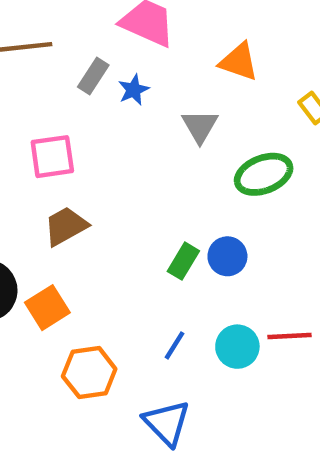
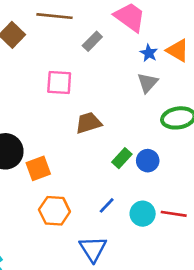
blue star: (134, 90) -> (149, 53), moved, turned -30
brown trapezoid: (66, 226) -> (88, 123), moved

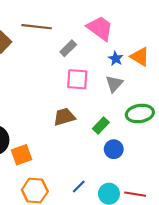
pink square: (59, 82) -> (77, 79), moved
green rectangle: (122, 158) -> (101, 125), moved

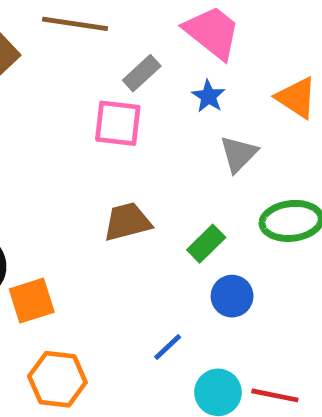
blue star: (116, 59) -> (208, 96), moved
pink square: (77, 79) -> (118, 123), moved
blue line: (79, 187) -> (168, 347), moved

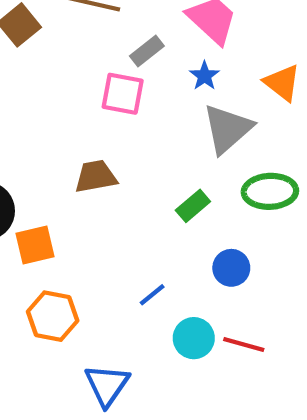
gray triangle: (239, 154) -> (227, 129), size x1.5
brown trapezoid: (127, 222) -> (96, 176), moved
blue circle: (232, 296) -> (231, 268), moved

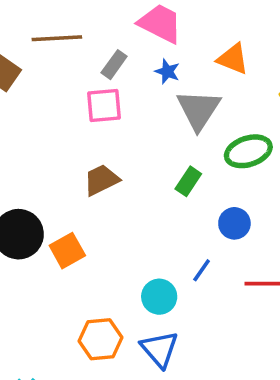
blue line: (152, 295) -> (202, 270), moved
orange hexagon: (53, 316) -> (100, 339), moved
cyan circle: (194, 338) -> (159, 297), moved

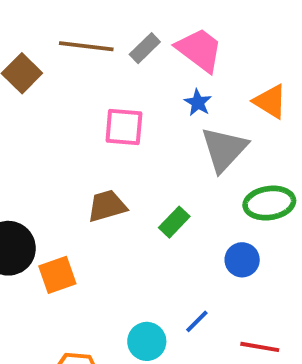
gray rectangle: (114, 65) -> (145, 48), moved
green rectangle: (188, 181) -> (174, 222), moved
blue circle: (234, 223) -> (242, 260), moved

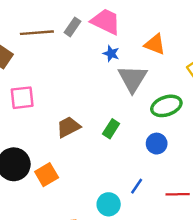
pink square: (124, 127) -> (22, 98), moved

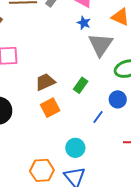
orange square: (47, 175) -> (50, 108), moved
blue line: (137, 186) -> (98, 117), moved

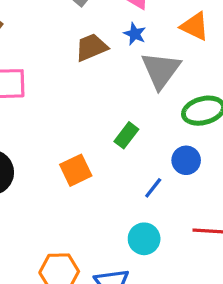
brown trapezoid: (45, 82) -> (91, 47), moved
cyan circle: (75, 148) -> (144, 239), moved

